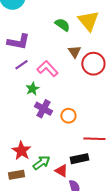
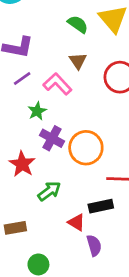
brown triangle: (74, 52) -> (78, 61), moved
orange circle: (68, 116) -> (86, 148), size x1.6
red star: (21, 151) -> (22, 164), moved
green arrow: (41, 163) -> (49, 191), moved

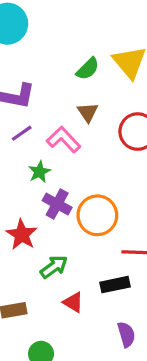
green semicircle: (78, 24) -> (88, 69), turned 100
red triangle: (76, 222) -> (73, 302), moved
purple semicircle: (94, 245) -> (126, 334), moved

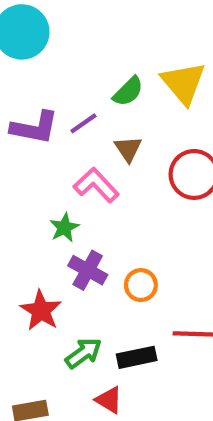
purple line: (22, 133) -> (83, 123), moved
orange circle: (97, 215) -> (141, 285), size x0.6
black rectangle: (115, 285) -> (137, 357), moved

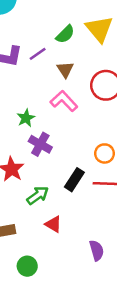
pink L-shape: (96, 185) -> (64, 101), moved
orange circle: (141, 285) -> (105, 153), moved
black rectangle: (137, 357) -> (74, 180), moved, turned -45

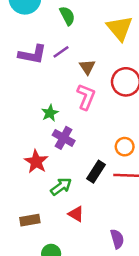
green semicircle: (65, 34) -> (67, 16), moved, turned -72
pink L-shape: (64, 101) -> (86, 97), turned 65

